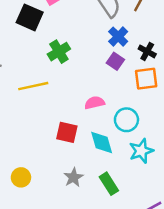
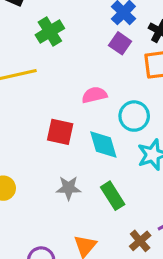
gray star: (73, 177) -> (68, 188), turned 30

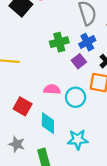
green cross: (50, 32) -> (59, 42), moved
cyan circle: (134, 116) -> (76, 97), moved

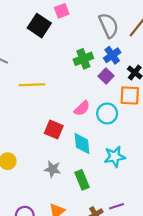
pink semicircle: (52, 89) -> (82, 108), turned 140

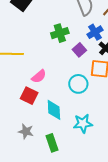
blue cross: (112, 55) -> (95, 32), moved
pink semicircle: (82, 108) -> (39, 76), moved

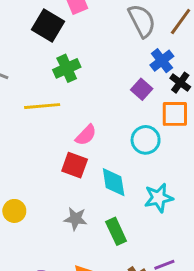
green cross: (60, 33) -> (67, 68), moved

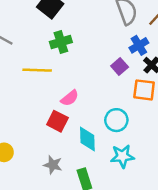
cyan circle: (146, 140) -> (116, 120), moved

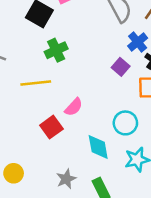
red square: (57, 121) -> (51, 127), moved, turned 35
gray star: (53, 165) -> (66, 179), turned -30

